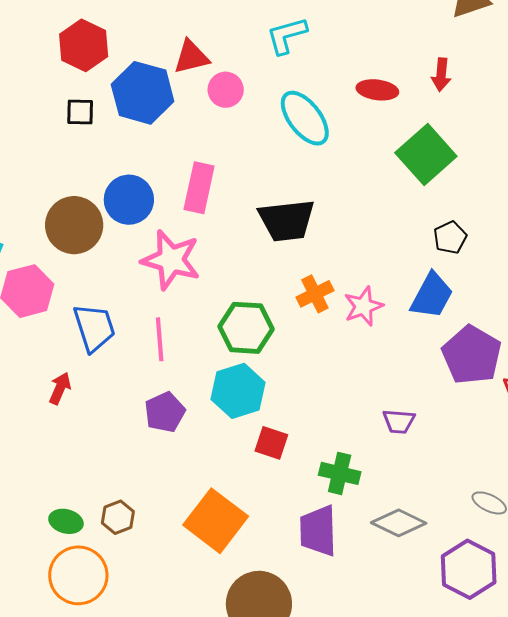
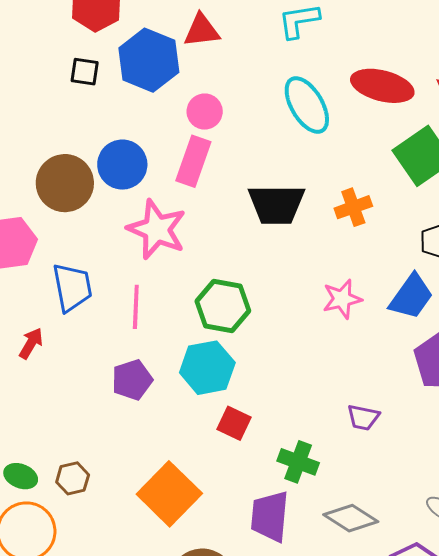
pink circle: (226, 90) -> (205, 112), moved
red ellipse: (377, 90) -> (382, 86), size x1.5
orange cross: (315, 294) -> (353, 207), moved

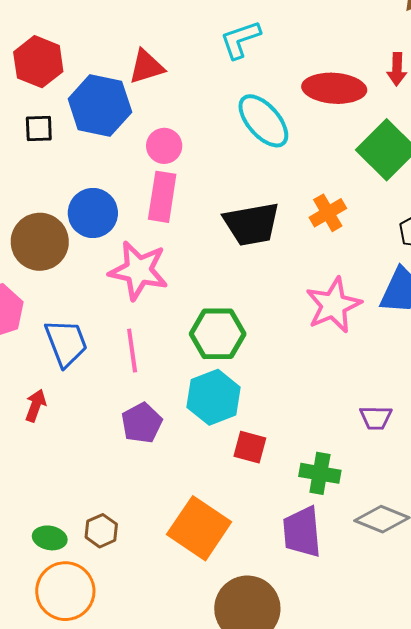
pink star: (342, 299) -> (333, 305), size x1.4

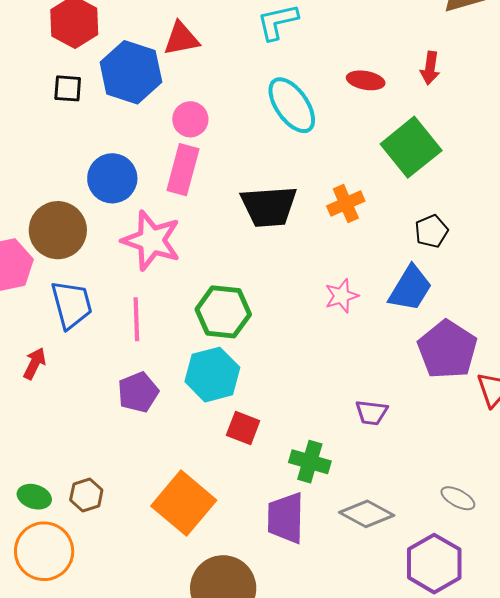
red ellipse: (334, 88) -> (366, 80), size x0.6
brown circle: (40, 242) -> (58, 230), moved
pink star: (333, 305) -> (342, 296), size x0.6

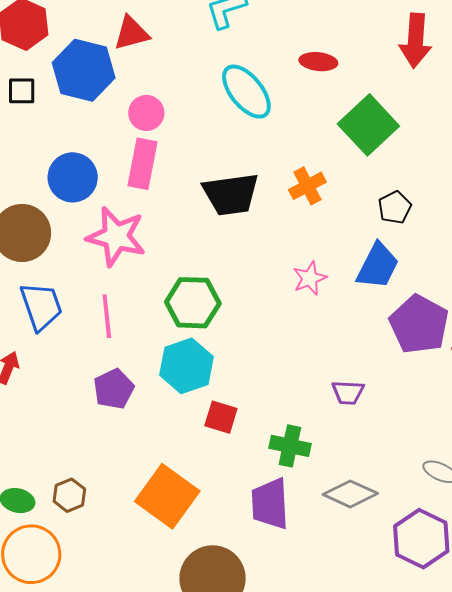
red arrow: (430, 68) -> (416, 41), moved, size x1.6

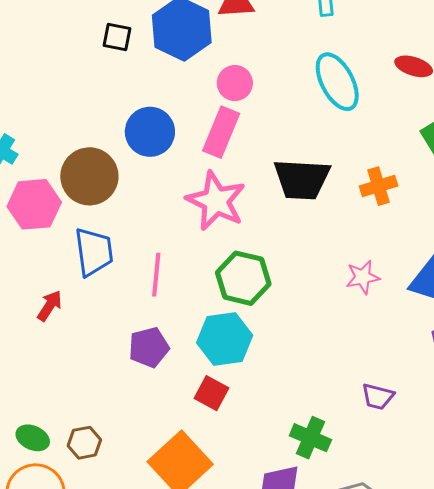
pink star: (116, 237) -> (216, 201), moved
red square: (221, 417) -> (212, 393), moved

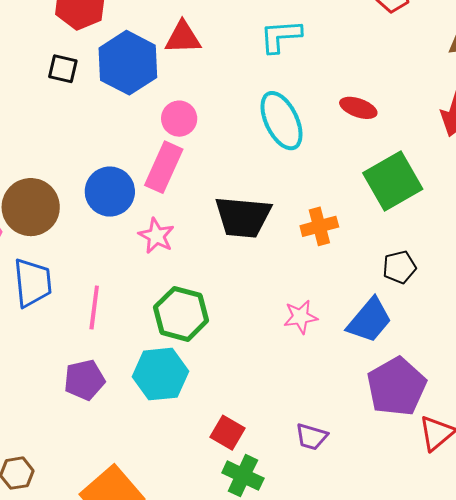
blue circle: (150, 132) -> (110, 192), moved
pink star: (216, 201) -> (156, 236), size x0.6
red square: (212, 393) -> (228, 433), moved

